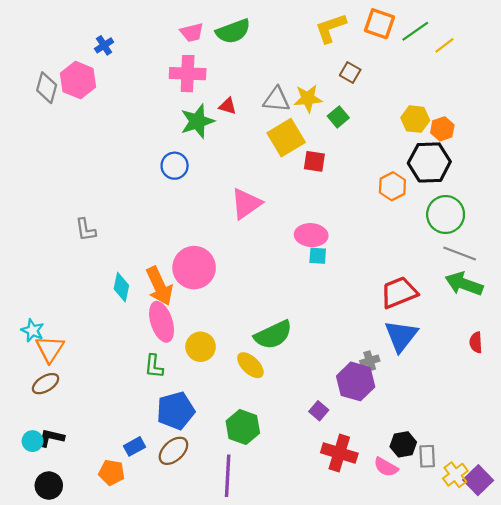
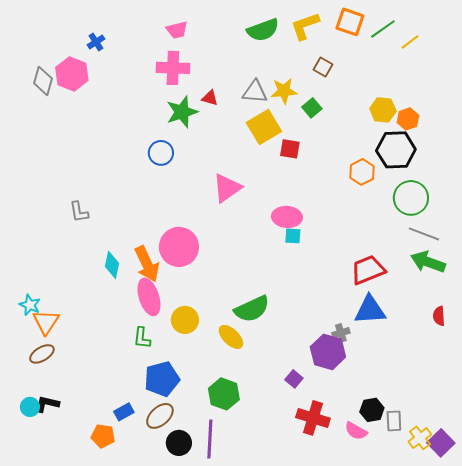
green semicircle: (233, 31) -> (263, 30), moved
blue triangle: (401, 336) -> (370, 310), turned 48
black circle: (49, 486) -> (179, 443), moved

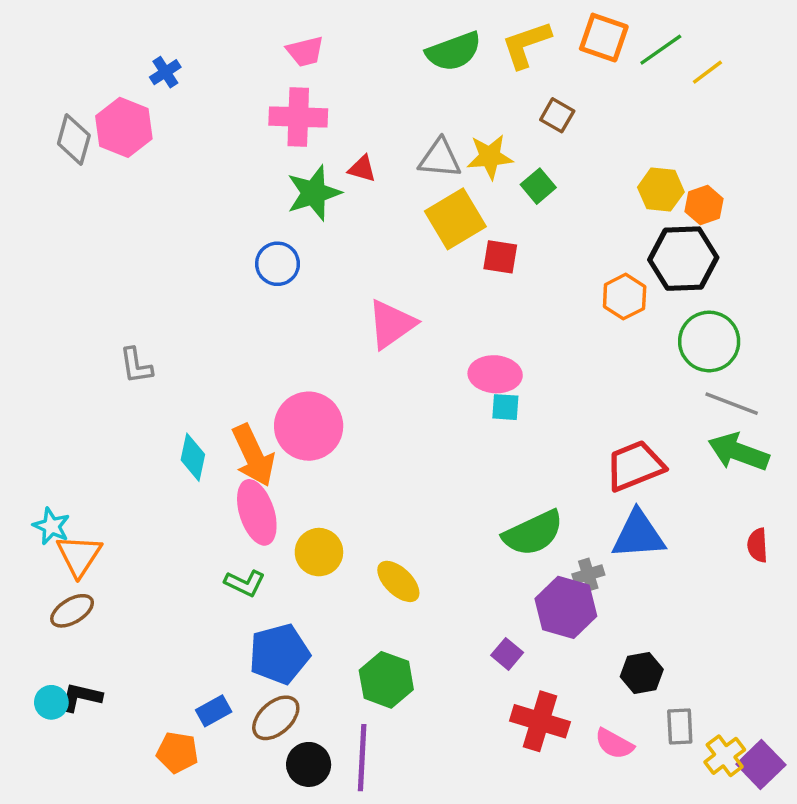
green semicircle: (252, 309) -> (533, 533), moved
green L-shape: (142, 338) -> (245, 583), turned -70
black hexagon: (372, 410) -> (642, 673), moved

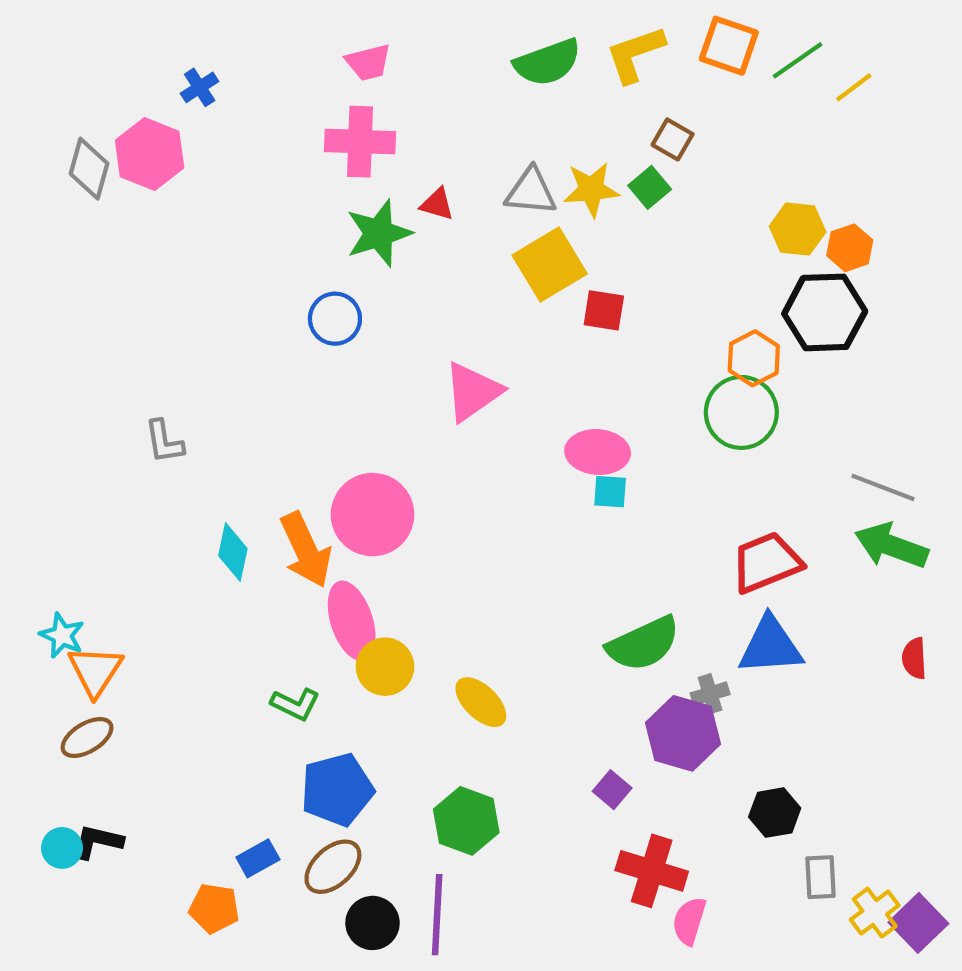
green square: (538, 186) -> (650, 187), moved
green circle: (709, 341) -> (741, 412), moved
pink ellipse: (257, 512) -> (352, 621), moved
pink semicircle: (614, 744) -> (689, 921), moved, turned 78

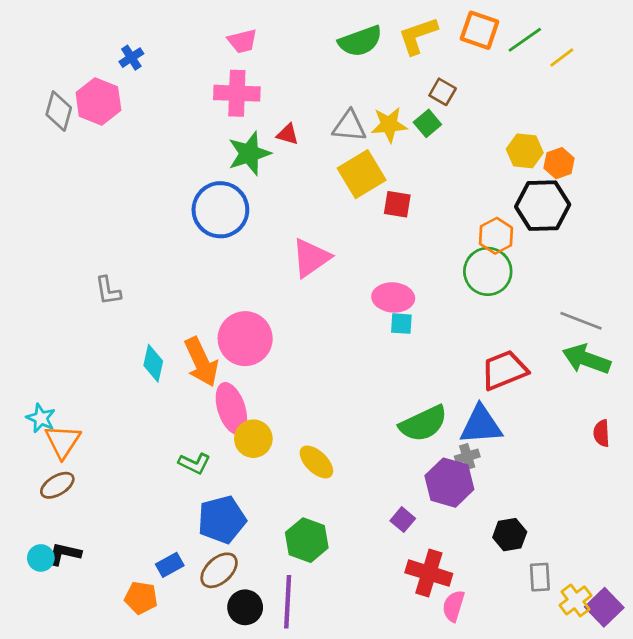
blue circle: (335, 319) -> (220, 210), size x1.6
blue triangle: (771, 646) -> (481, 425), moved

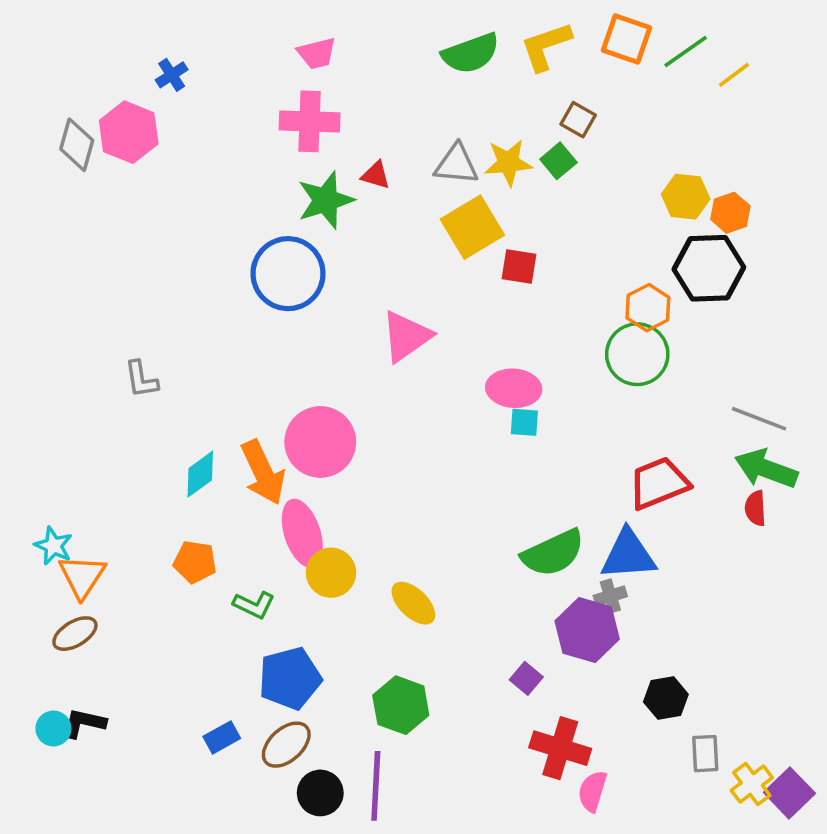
cyan diamond: (153, 363) -> (200, 474), turned 42
red semicircle: (602, 433) -> (755, 508), moved
orange pentagon: (141, 598) -> (195, 562), moved

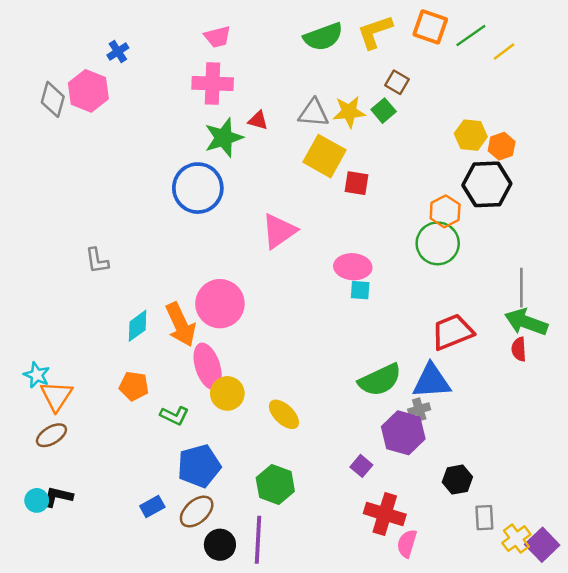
yellow square: (472, 227) -> (325, 156), turned -30
gray line: (759, 419) -> (521, 288), turned 69

